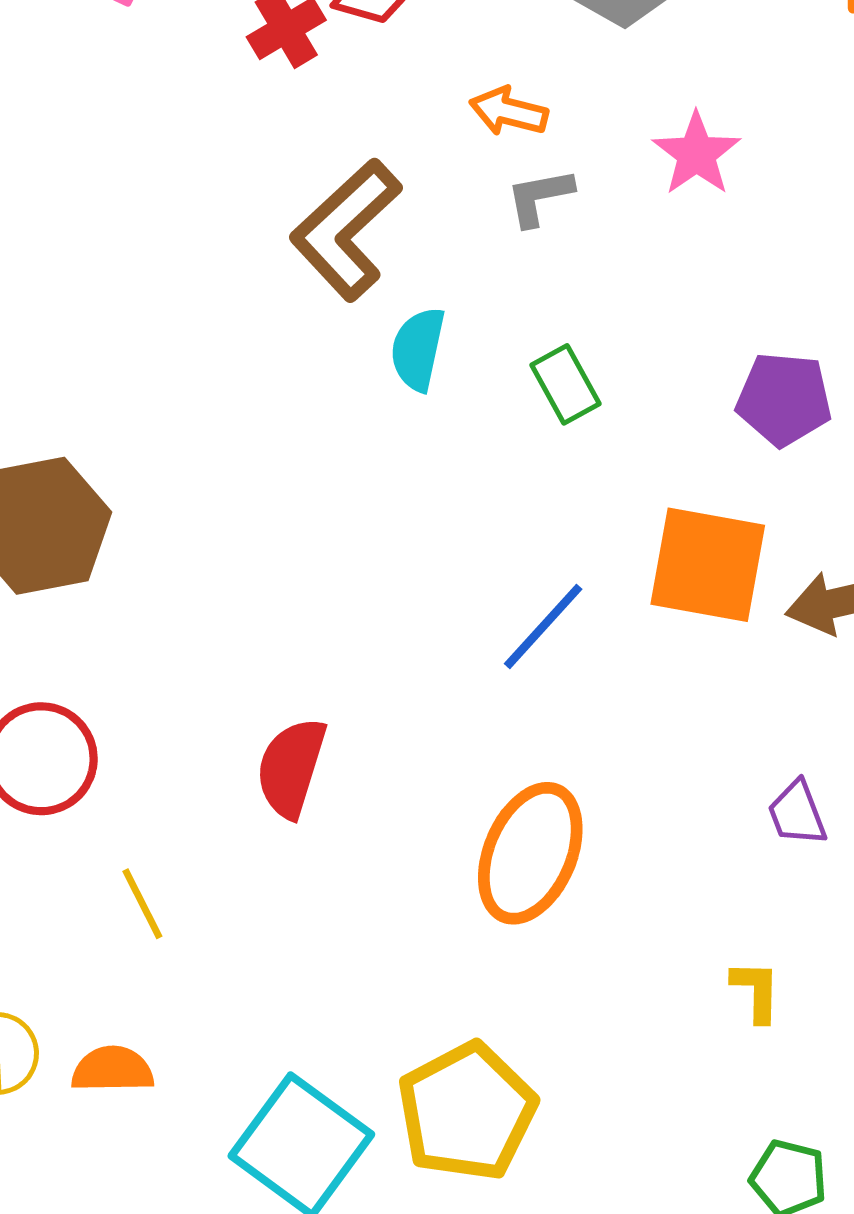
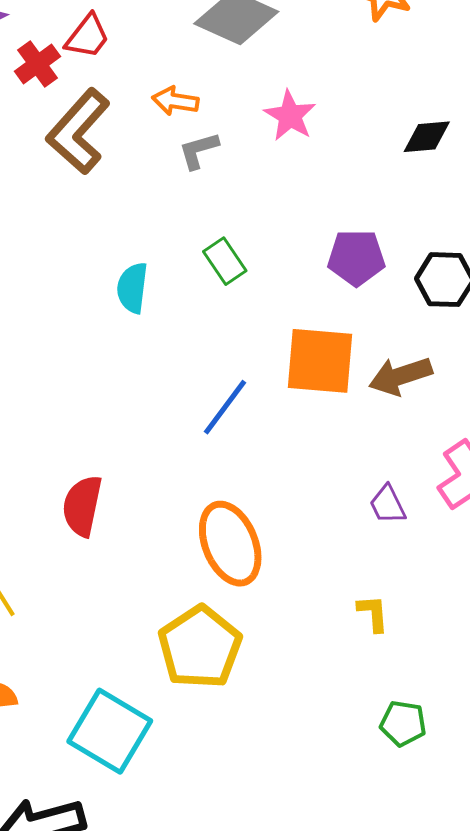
brown L-shape: (346, 230) -> (78, 131), moved
cyan semicircle: (418, 349) -> (132, 288), moved
orange ellipse: (530, 853) -> (230, 544), turned -40
yellow pentagon: (467, 1112) -> (200, 647), moved

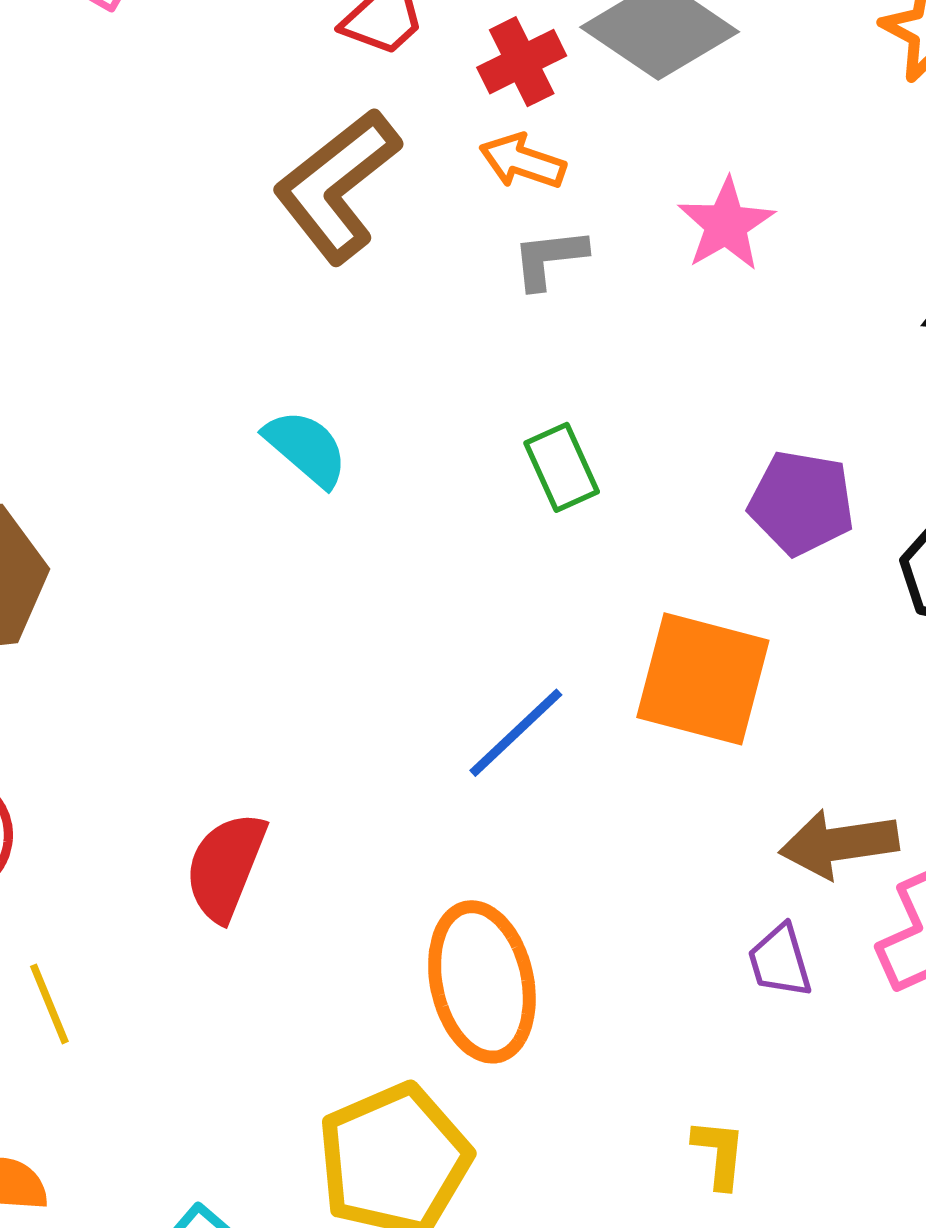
red cross: (38, 64) -> (522, 62), moved
cyan semicircle: (132, 288) -> (306, 448), moved, turned 114
brown arrow: (400, 376) -> (839, 844), moved

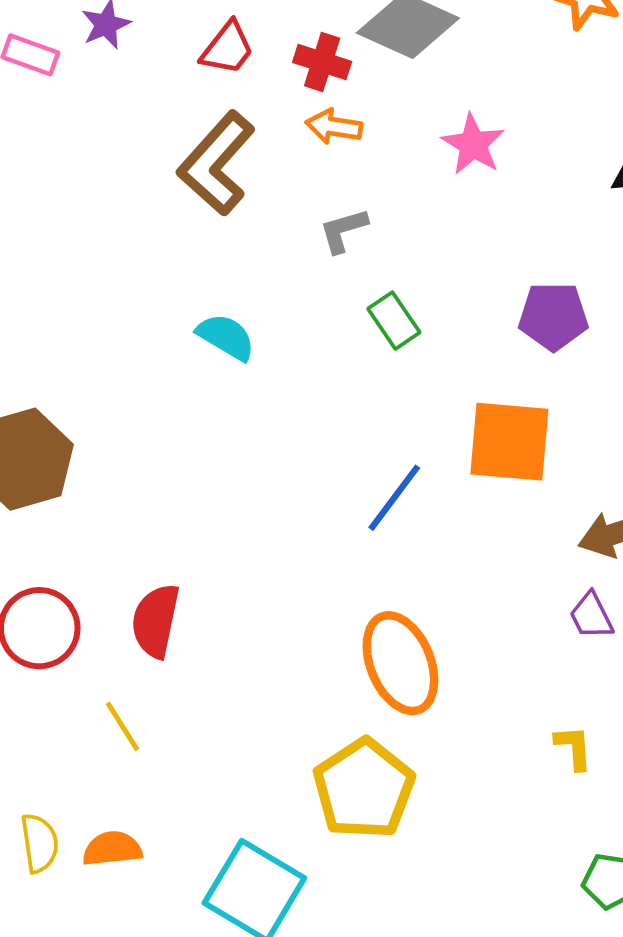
red cross: (522, 62) -> (322, 62), turned -36
gray L-shape: (549, 258) -> (343, 230), moved
red semicircle: (226, 867) -> (156, 621), moved

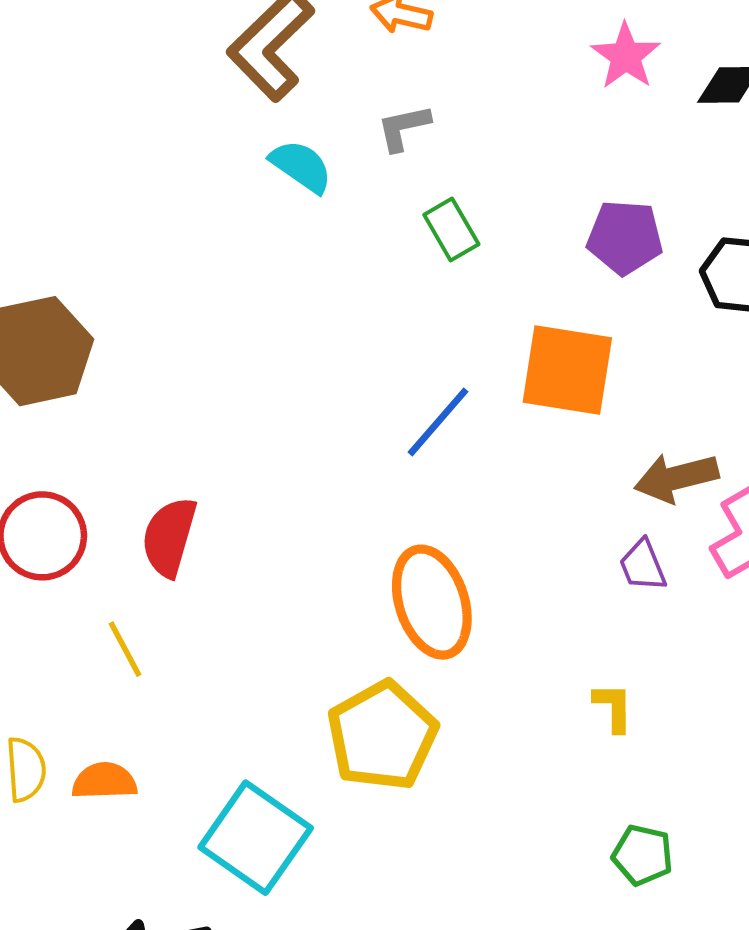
pink star: (473, 144) -> (626, 56), moved
cyan semicircle: (226, 337) -> (301, 166), moved

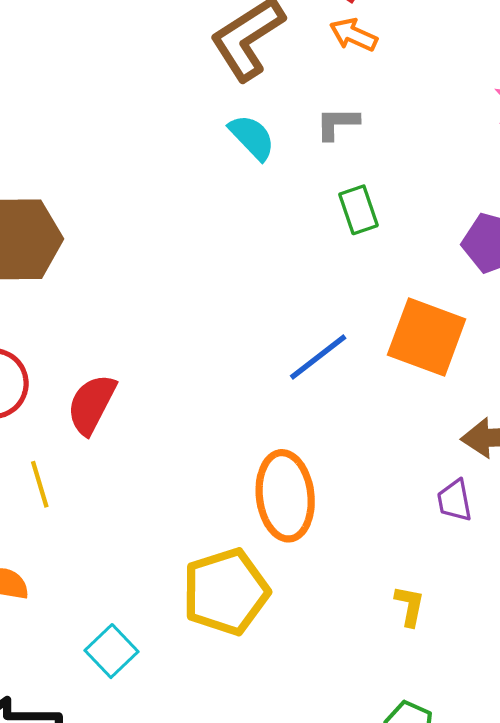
cyan square: (256, 838) -> (111, 651), size x0.6

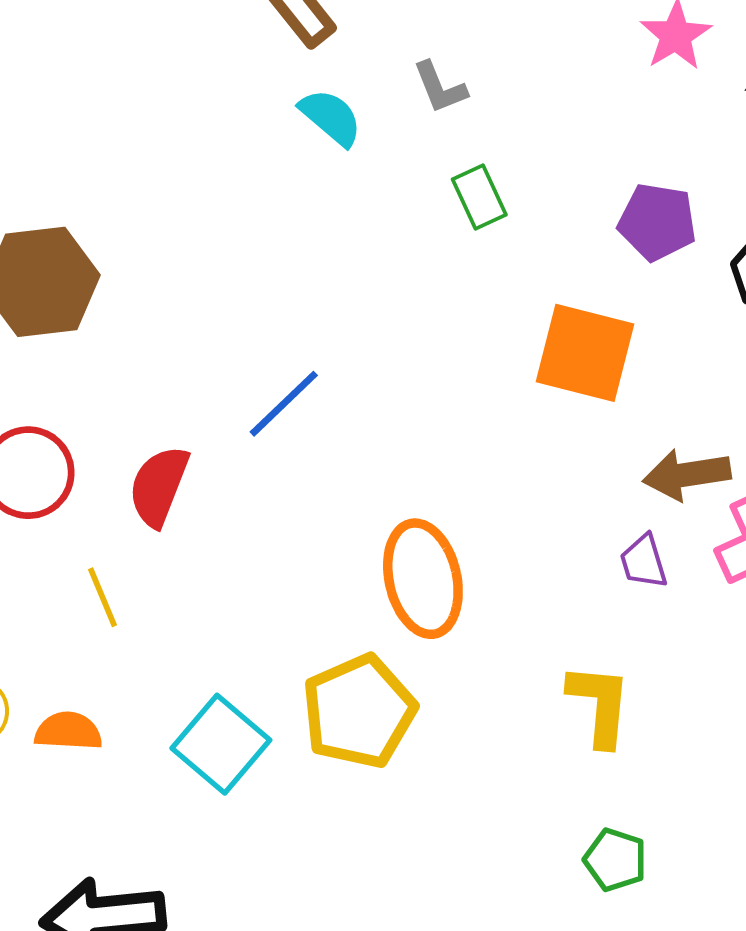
gray L-shape: (337, 123) -> (440, 87), turned -105
blue line: (318, 357) -> (284, 404), moved
yellow L-shape: (410, 606) -> (600, 705), size x1.6
cyan square: (111, 651) -> (221, 744), moved, size x1.4

